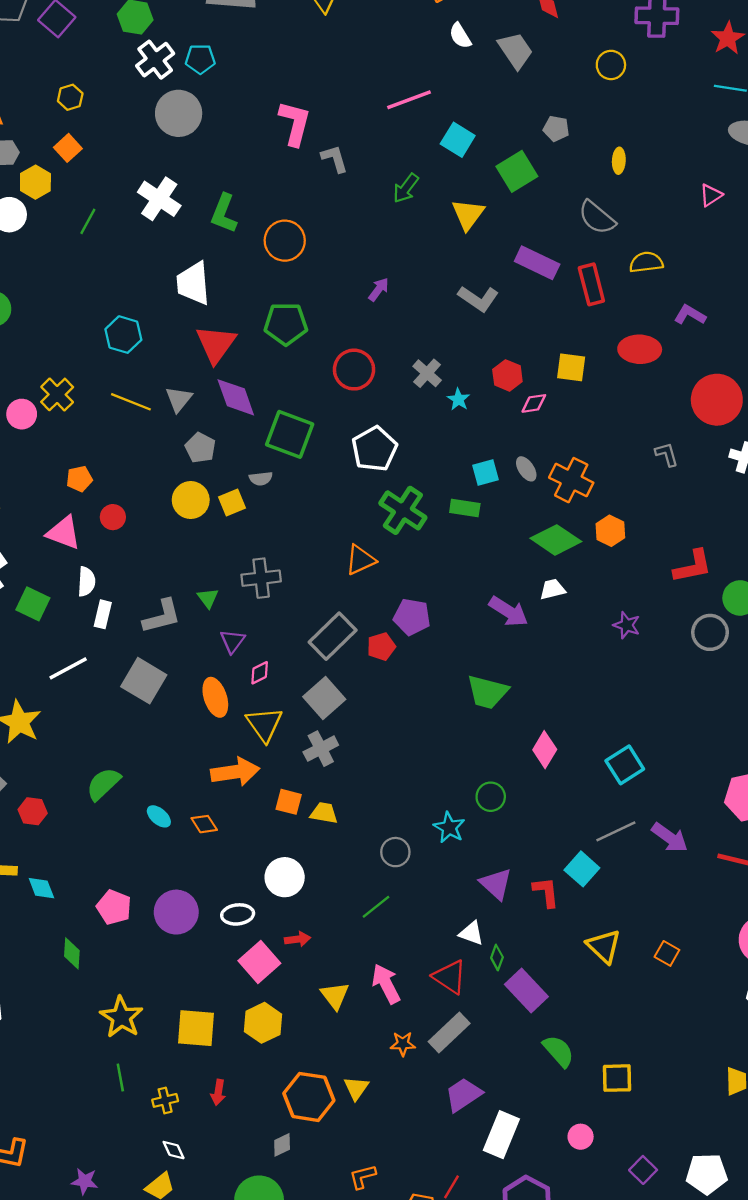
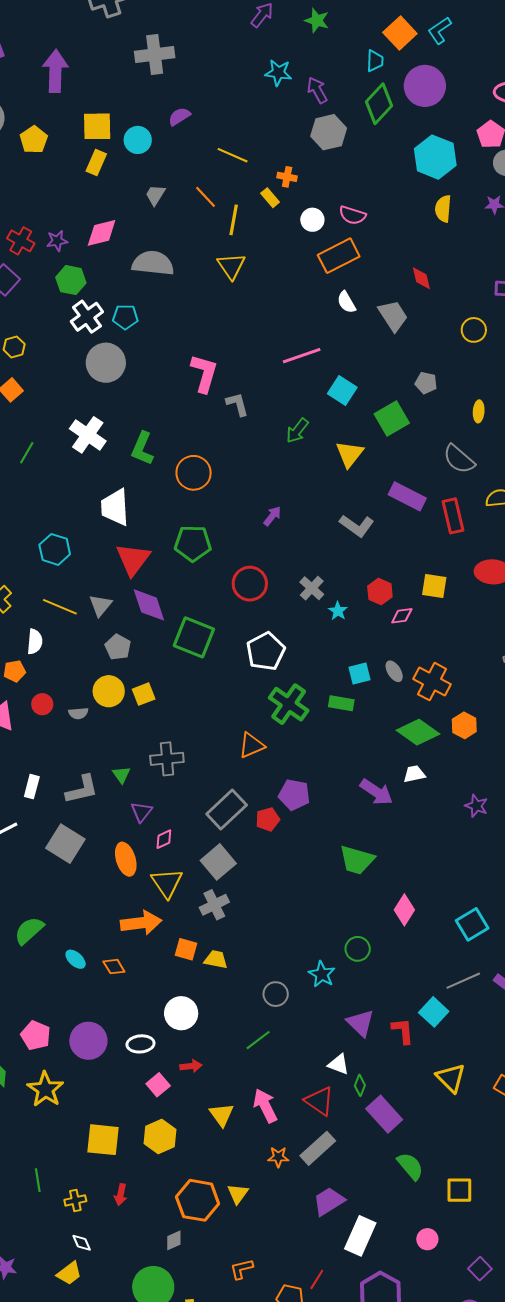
gray semicircle: (261, 478) -> (78, 713), moved
white semicircle: (86, 582) -> (35, 642), moved
pink square: (259, 962) -> (158, 1085), size x0.7
yellow star: (121, 1017) -> (45, 1089), moved

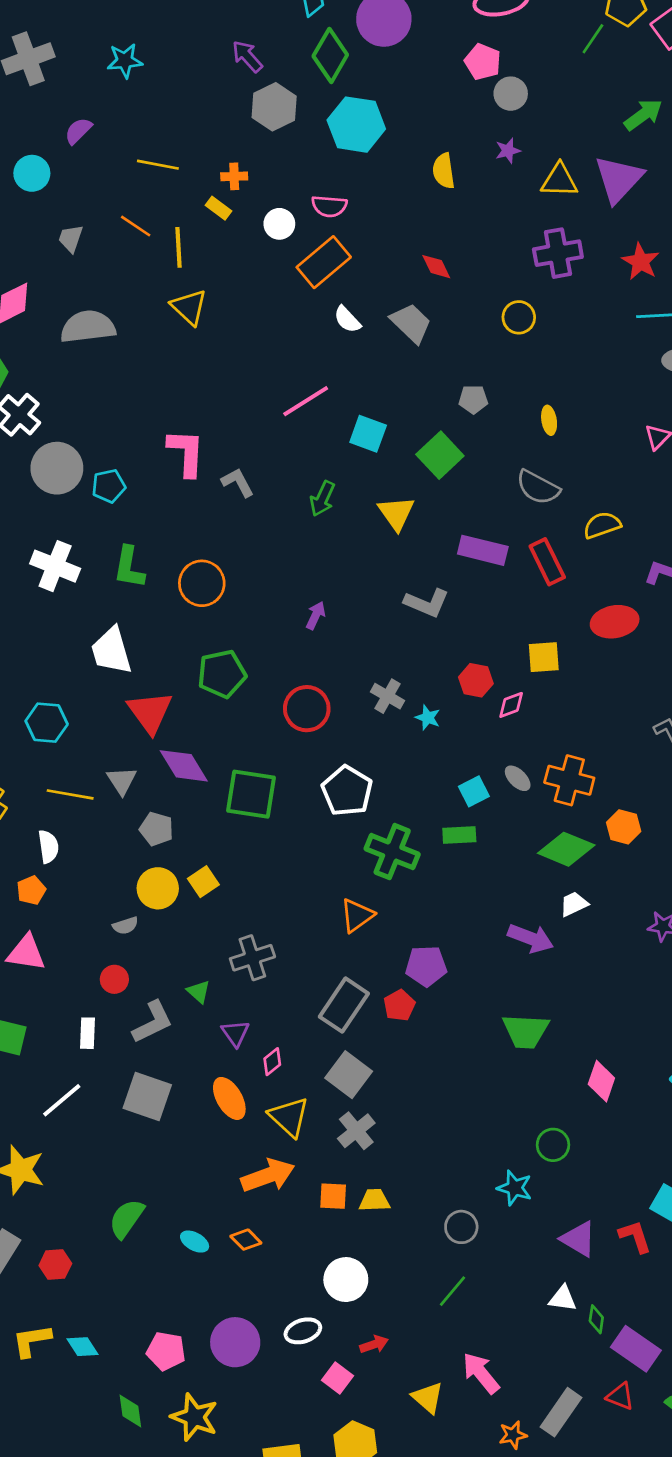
cyan star: (278, 73) -> (125, 61), moved
cyan hexagon: (435, 157) -> (356, 125), moved
cyan pentagon: (125, 317) -> (109, 486), moved
red circle: (42, 704) -> (114, 979), moved
red triangle: (319, 1101) -> (620, 1396), moved, size x0.7

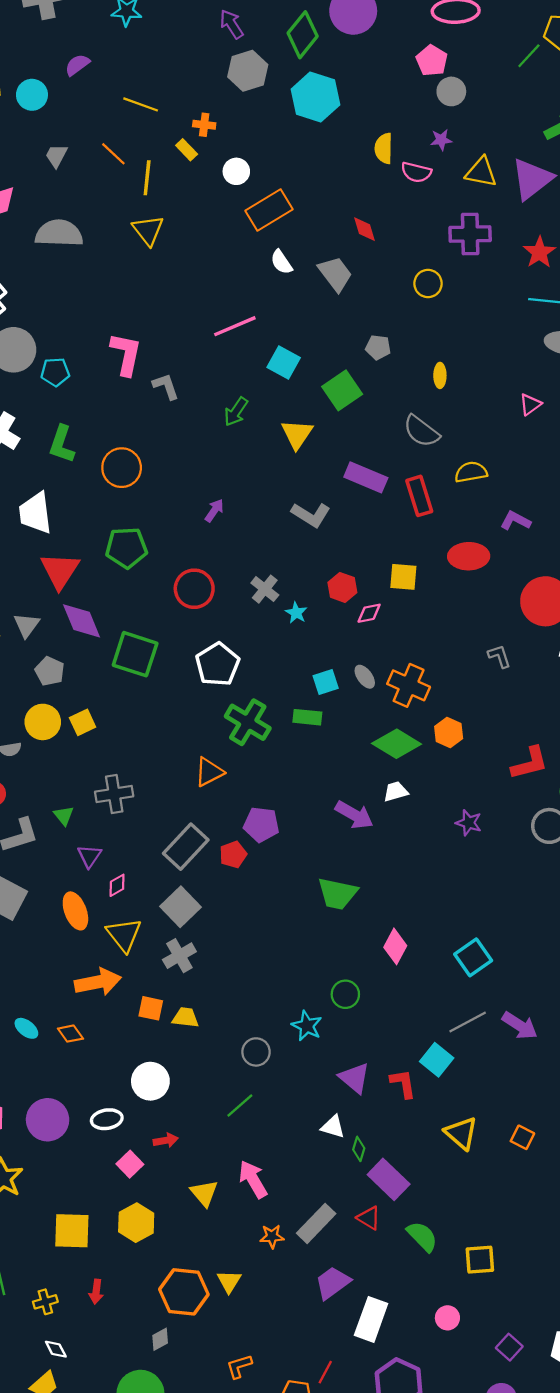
pink semicircle: (329, 206) -> (416, 172), moved

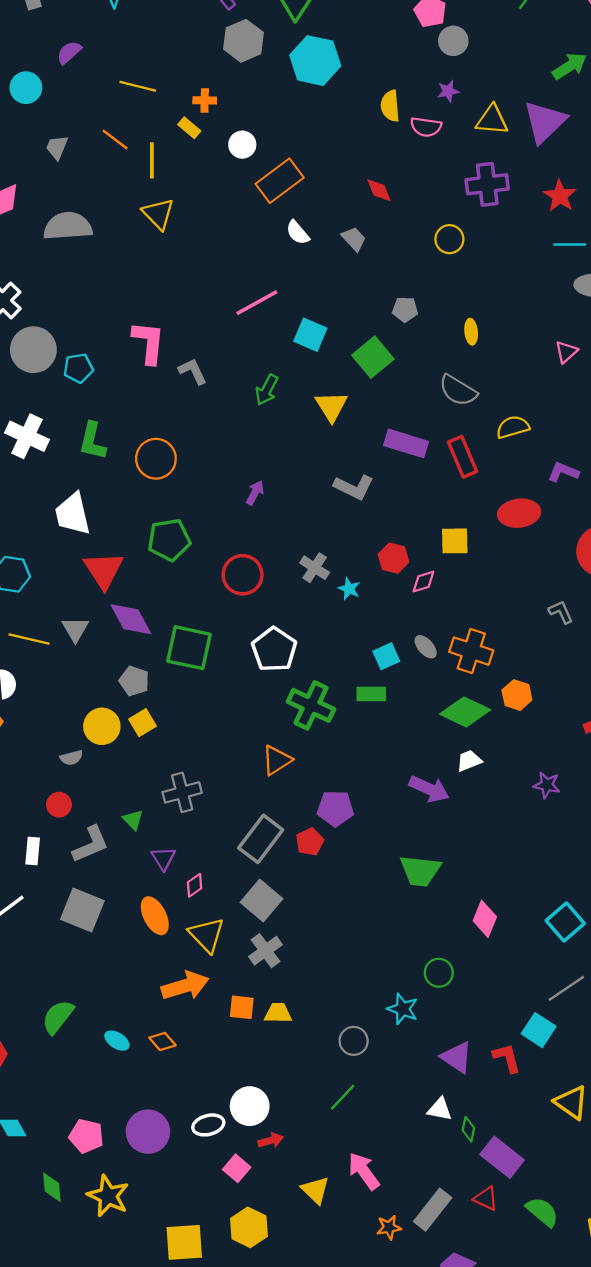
gray trapezoid: (335, 274) -> (354, 239), size x0.7
gray pentagon: (50, 671) -> (134, 681), moved
white circle: (150, 1081) -> (250, 1106), moved

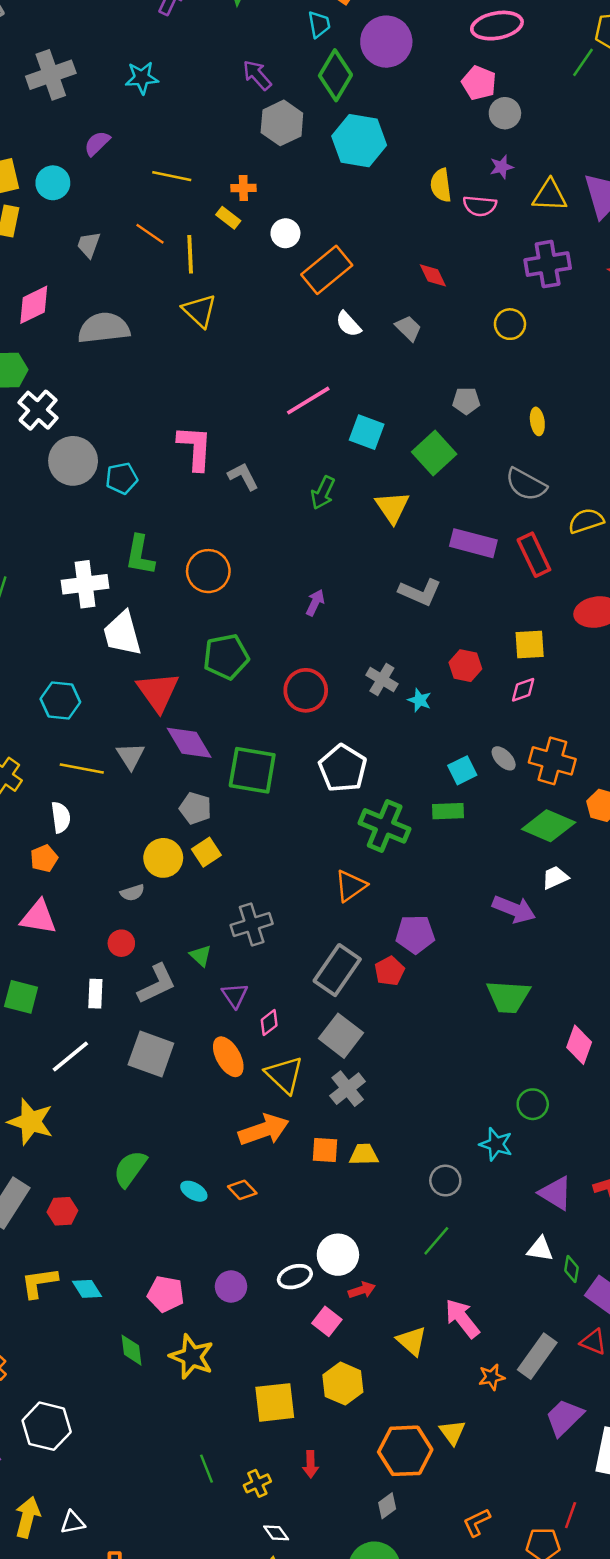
white cross: (27, 436) -> (85, 584), moved, turned -30
pink diamond: (423, 582) -> (523, 690), moved
purple circle: (148, 1132) -> (231, 1286), size x0.7

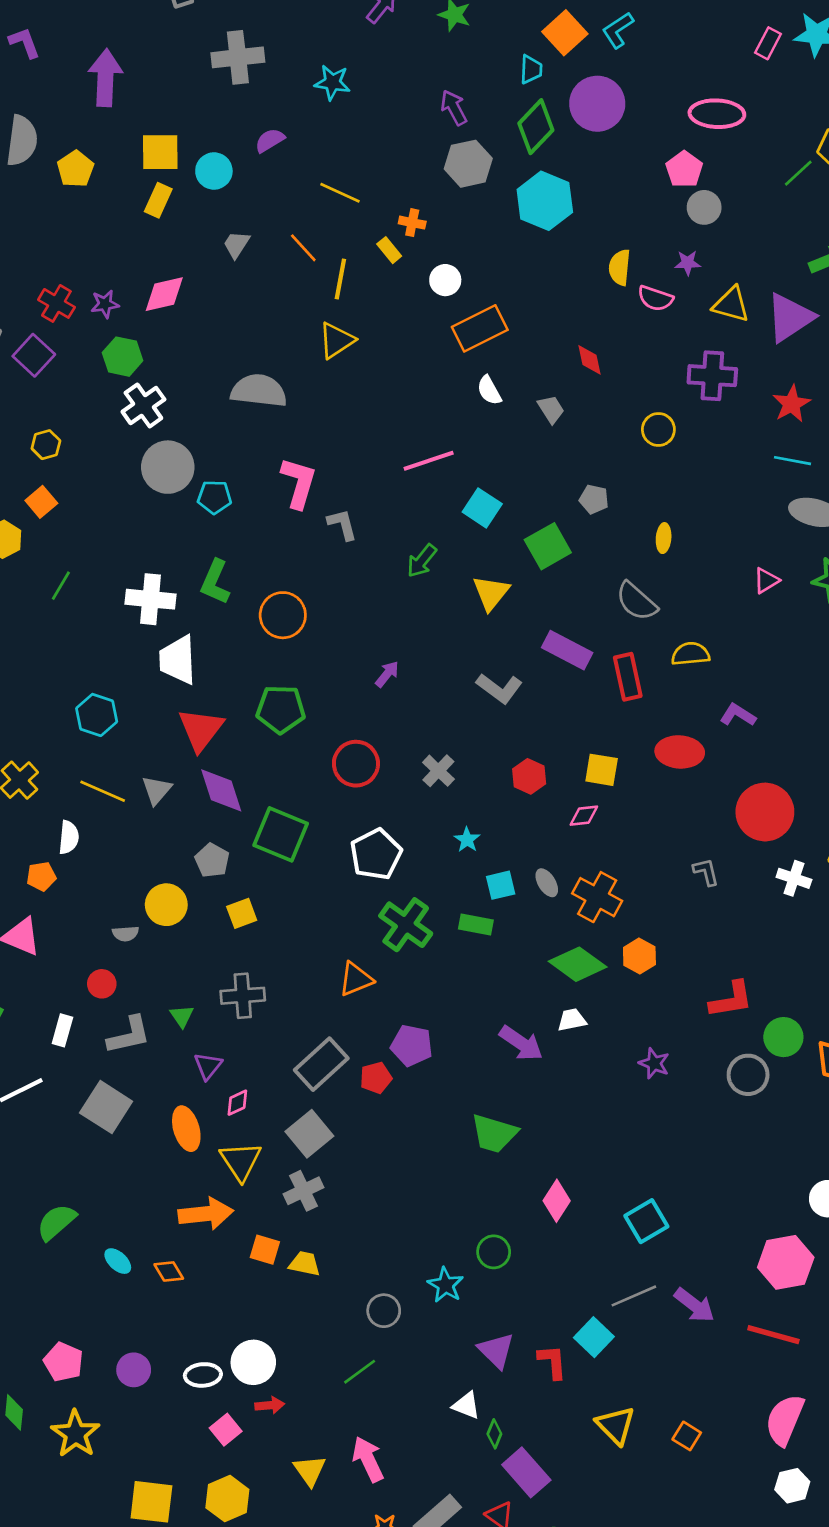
yellow triangle: (199, 311) -> (336, 340), turned 30
gray semicircle: (104, 328) -> (259, 391), moved
cyan star: (420, 700) -> (467, 840), moved
yellow square: (206, 852) -> (242, 913), moved

